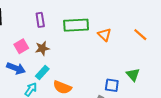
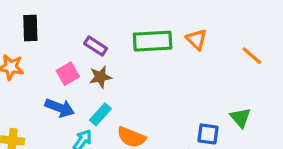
purple rectangle: (40, 20) -> (96, 46), moved, turned -48
orange triangle: (104, 35) -> (197, 39), moved

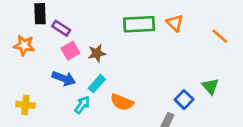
purple rectangle: (96, 46) -> (61, 28), moved
blue square: (208, 134) -> (184, 100), turned 36

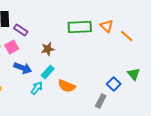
orange line: (220, 36) -> (127, 36), moved
pink square: (70, 51) -> (12, 47), moved

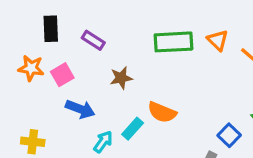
purple rectangle: (21, 30) -> (93, 40), moved
cyan rectangle: (48, 72) -> (133, 129), moved
orange semicircle: (67, 86) -> (162, 112), moved

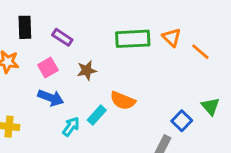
pink square: (62, 75) -> (48, 68), moved

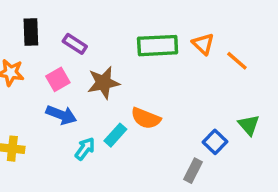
brown star: (87, 70) -> (104, 83), size x1.4

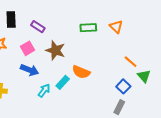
green rectangle: (158, 46) -> (88, 28), size x0.7
orange line: (237, 61) -> (131, 62), moved
brown star: (104, 83) -> (55, 50), turned 30
gray rectangle: (193, 171) -> (119, 107), moved

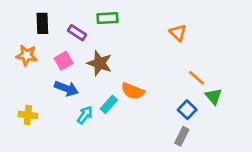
green rectangle: (88, 28) -> (108, 18), moved

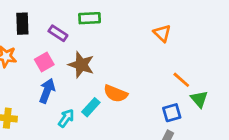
blue arrow: (66, 88) -> (47, 91), turned -90
blue square: (187, 110) -> (172, 113), turned 30

